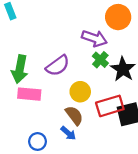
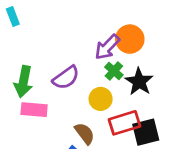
orange circle: (118, 17) -> (130, 39), moved
purple arrow: (94, 38) -> (107, 47), turned 115
yellow circle: (80, 92) -> (101, 99), moved

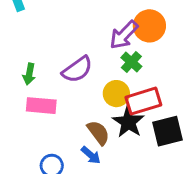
green arrow: (23, 82) -> (29, 74), size x0.6
black star: (139, 82) -> (128, 122), moved
red rectangle: (124, 123) -> (143, 101), moved

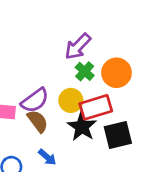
orange circle: (149, 26) -> (117, 73), moved
purple semicircle: (77, 69) -> (35, 100), moved
brown semicircle: (98, 133) -> (38, 121), moved

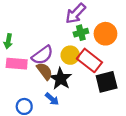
green cross: (85, 71) -> (81, 33), turned 32
red rectangle: (96, 107) -> (89, 60), turned 55
black star: (82, 127) -> (61, 79), moved

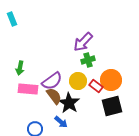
orange circle: (105, 34) -> (111, 80), moved
red rectangle: (89, 60) -> (96, 86), size x0.6

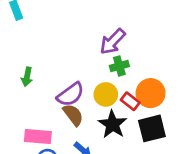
pink rectangle: (28, 89) -> (38, 137), moved
black star: (69, 103) -> (113, 124), moved

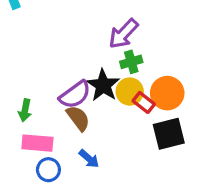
green arrow: (27, 77) -> (25, 110), moved
yellow circle: (106, 94) -> (130, 92), moved
black star: (113, 124) -> (103, 85), moved

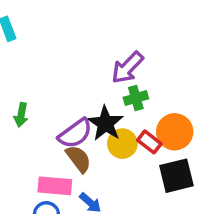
yellow circle: (130, 92) -> (122, 144), moved
green arrow: (25, 110) -> (21, 115), moved
pink rectangle: (37, 143) -> (55, 186), moved

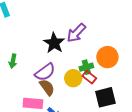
green cross: (136, 98) -> (86, 67), moved
black star: (105, 123) -> (54, 43), moved
orange circle: (175, 132) -> (107, 57), moved

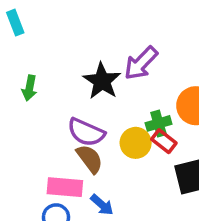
green arrow: (13, 61) -> (29, 88), moved
purple semicircle: (45, 72) -> (86, 132), turned 60

